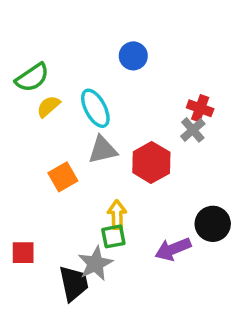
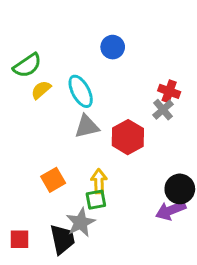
orange square: (63, 177) -> (53, 180), moved
purple arrow: (173, 249) -> (171, 210), moved
red square: (23, 253) -> (20, 239), moved

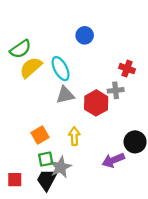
yellow semicircle: (41, 90) -> (31, 67), size x1.5
gray cross: (163, 110) -> (116, 90), moved, turned 35
green square: (96, 200) -> (46, 159), moved
purple arrow: (171, 210) -> (113, 160), moved
black trapezoid: (62, 239) -> (47, 180), turned -140

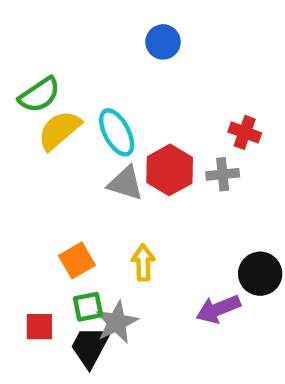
blue circle: (85, 35) -> (163, 42), moved
gray triangle: (65, 95) -> (125, 183), turned 30
red hexagon: (96, 103) -> (170, 170), moved
red square: (15, 180) -> (39, 327), moved

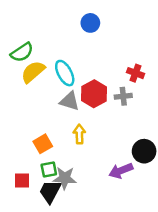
yellow arrow: (143, 263) -> (79, 134), moved
gray star: (117, 322) -> (65, 178), turned 30

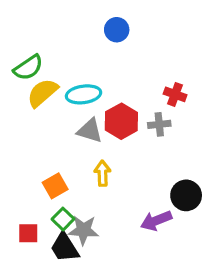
cyan ellipse: (65, 73) -> (84, 94), turned -70
green square: (49, 169) -> (63, 219), turned -35
black trapezoid: (50, 191) -> (65, 247), turned -60

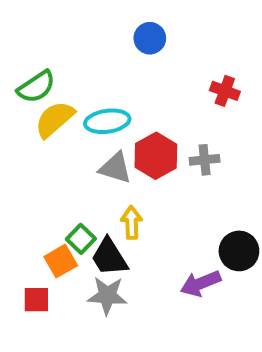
red cross: (175, 94) -> (225, 91), moved
orange square: (55, 186) -> (61, 261), moved
green square: (63, 219) -> (81, 239), moved
black trapezoid: (65, 247) -> (109, 257), moved

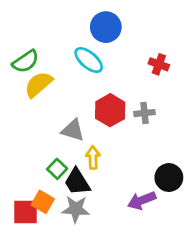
blue circle: (150, 38) -> (106, 27), size x1.4
cyan ellipse: (107, 121) -> (89, 60), moved, turned 48
gray triangle: (115, 168) -> (73, 130), moved
orange square: (61, 261) -> (43, 202), moved, turned -30
red square: (36, 300) -> (26, 212), size x1.4

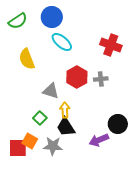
blue circle: (106, 27) -> (52, 17), moved
green semicircle: (26, 61) -> (18, 21), moved
red cross: (159, 64) -> (111, 45), size x1.5
yellow semicircle: (38, 84) -> (27, 59), turned -70
black trapezoid: (77, 182) -> (66, 127), moved

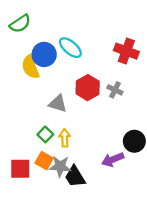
blue circle: (52, 17) -> (44, 54), moved
gray cross: (101, 79) -> (115, 90), turned 32
yellow arrow: (65, 110) -> (65, 138), moved
black trapezoid: (66, 127) -> (75, 177), moved
orange square: (30, 141) -> (44, 161), moved

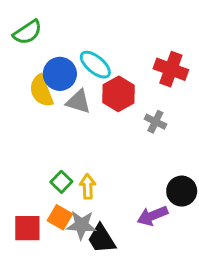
red hexagon: (88, 88) -> (118, 94), moved
gray triangle: (58, 104) -> (78, 102), moved

